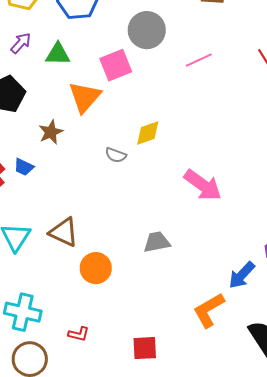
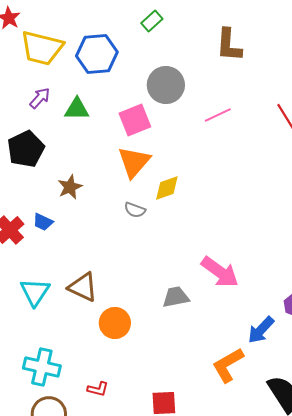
orange triangle: (85, 97) -> (134, 162), moved
pink arrow: (203, 185) -> (220, 272), moved

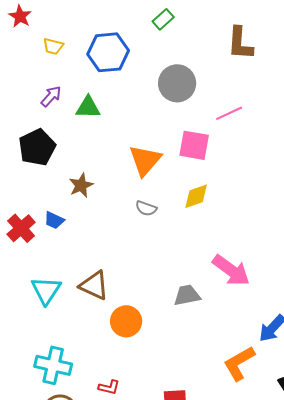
yellow trapezoid: (42, 48) -> (53, 46), size x0.5
pink square: (135, 120) -> (194, 145), moved, turned 32
yellow diamond: (167, 188) -> (196, 196), moved

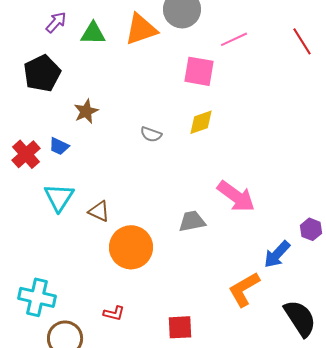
orange triangle: (145, 160) -> (141, 29), moved, turned 30
brown triangle: (94, 285) -> (99, 211), size x0.7
cyan triangle: (46, 290) -> (59, 197), moved
orange circle: (126, 321) -> (131, 247), size x1.4
cyan cross: (53, 365) -> (37, 297), moved

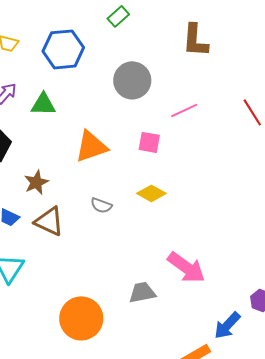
orange triangle: (141, 29) -> (91, 146), moved
pink square: (199, 71) -> (149, 142), size x0.7
yellow diamond: (201, 122) -> (151, 193), turned 48
brown triangle: (99, 211) -> (49, 221), moved, size x1.4

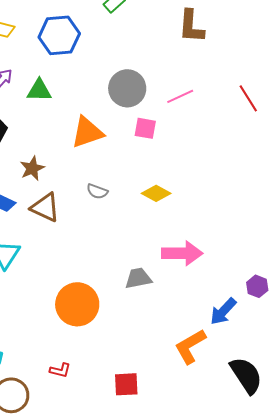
gray circle: (132, 80) -> (127, 88), moved
yellow diamond: (151, 193) -> (156, 193), moved
pink arrow: (186, 267) -> (182, 253), turned -36

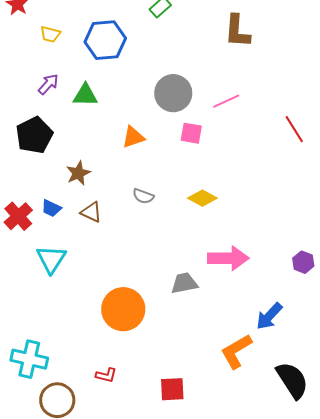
red line: (248, 98) -> (294, 129), moved
orange triangle: (87, 132) -> (133, 137), size x0.7
brown triangle: (45, 207) -> (91, 212), size x0.7
purple hexagon: (257, 286) -> (303, 262), moved

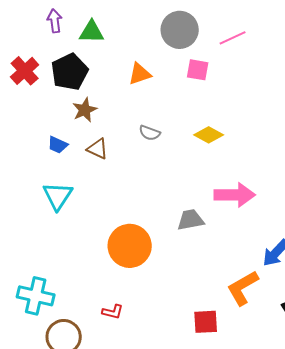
purple arrow: (48, 84) -> (55, 21), turned -50
black pentagon: (34, 135) -> (70, 72), moved
red cross: (18, 216) -> (25, 71), moved
red square: (172, 389) -> (206, 322), moved

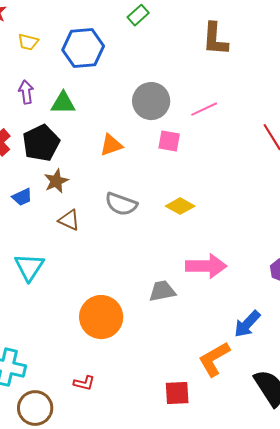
gray semicircle: (150, 133) -> (121, 204), size x1.5
blue trapezoid: (58, 145) -> (22, 197), moved, turned -50

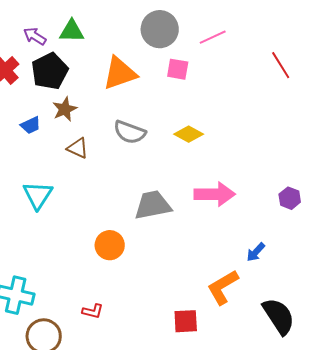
purple arrow: (26, 92) -> (35, 36), moved, turned -50
orange triangle: (111, 145) -> (120, 73), size x1.5
gray trapezoid: (162, 291) -> (153, 205), moved, size x1.4
orange circle: (101, 317) -> (110, 245), size x0.7
blue arrow: (247, 324) -> (256, 252), size x0.7

